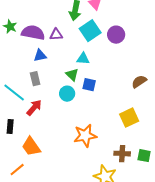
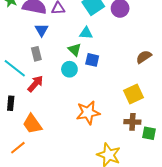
blue triangle: (40, 56) -> (42, 30), turned -48
brown cross: (122, 154) -> (132, 122), moved

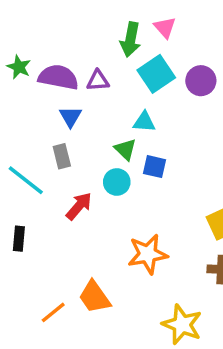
red arrow: (35, 84) -> (79, 206), moved
orange trapezoid: (32, 124) -> (94, 297), moved
orange line: (18, 148) -> (53, 312), moved

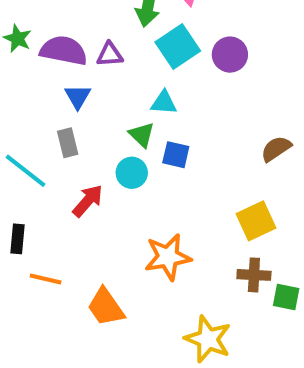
orange line: (53, 312) -> (46, 279), moved, turned 52

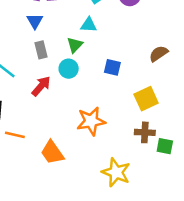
green triangle: (142, 135) -> (75, 45), turned 30
gray rectangle: (68, 143) -> (41, 50), moved
blue square: (176, 155) -> (112, 67), moved

